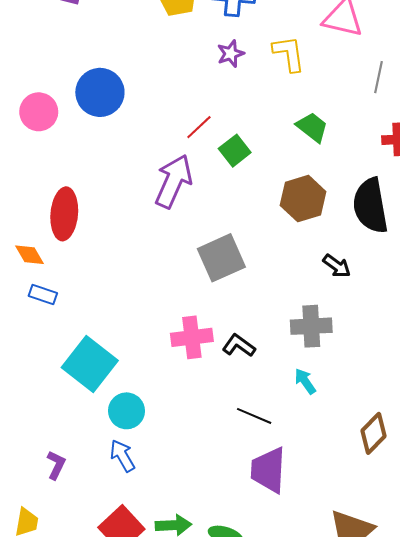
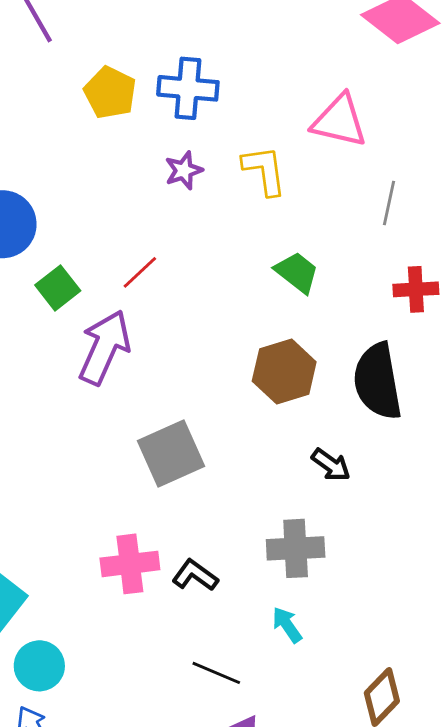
green square: (235, 151) -> (58, 288), moved

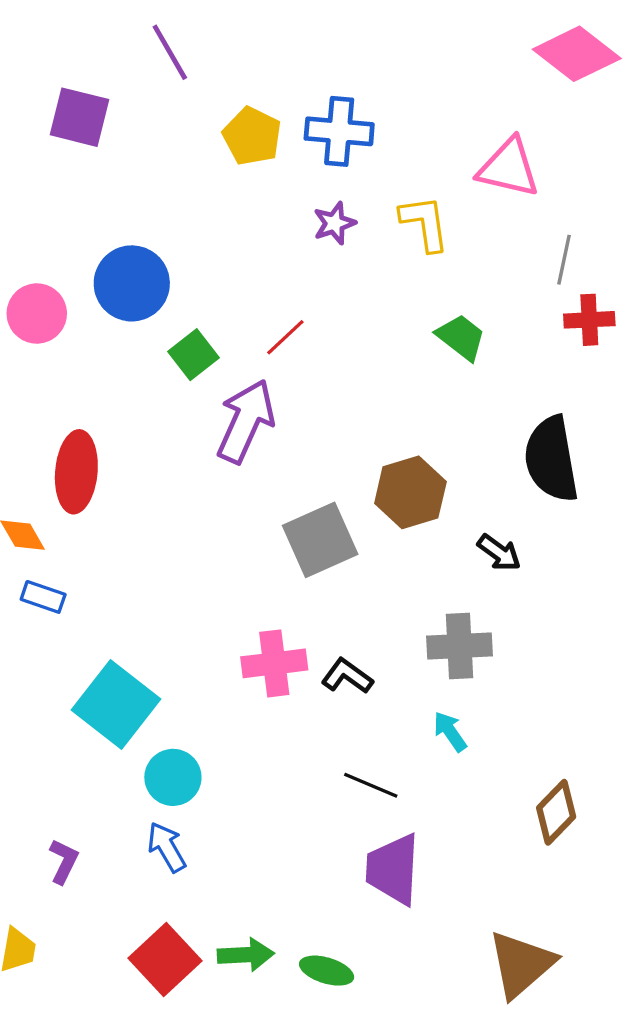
red cross: (416, 289) -> (589, 320), moved
brown hexagon: (284, 371) -> (410, 492), moved

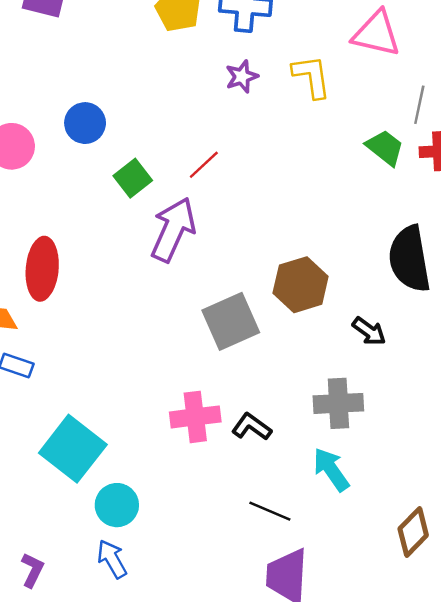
blue circle: (132, 283) -> (85, 123), size x0.7
green trapezoid: (461, 337) -> (385, 148), moved
cyan arrow: (450, 731) -> (331, 470), size x1.4

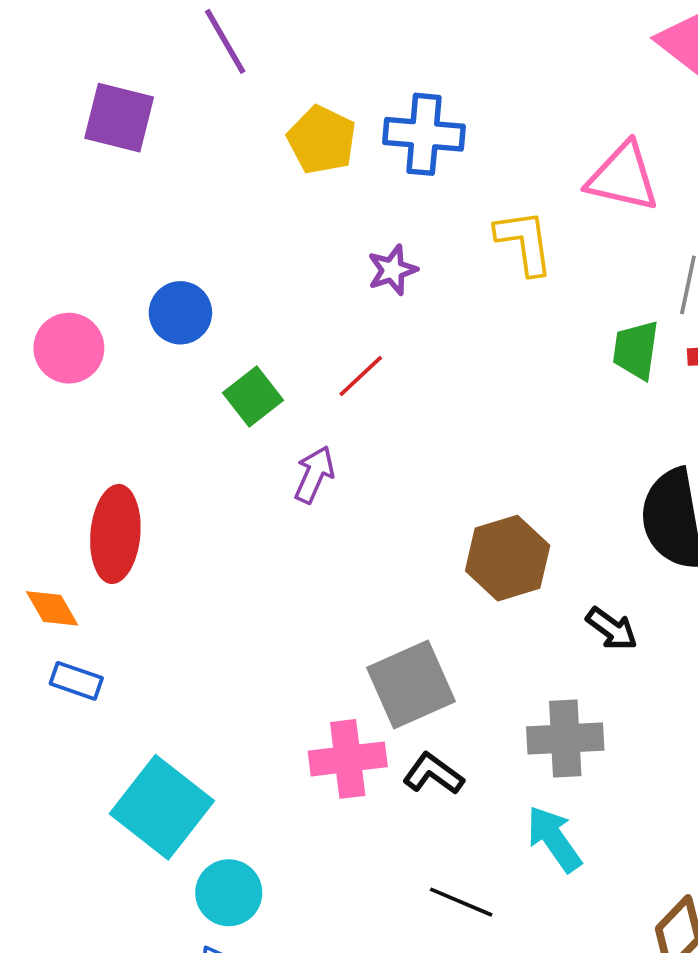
purple star: (242, 77) -> (392, 270), moved
green trapezoid: (385, 148) -> (636, 350), turned -120
purple arrow: (173, 230) -> (314, 475), size x0.6
gray square: (231, 321) -> (411, 685), moved

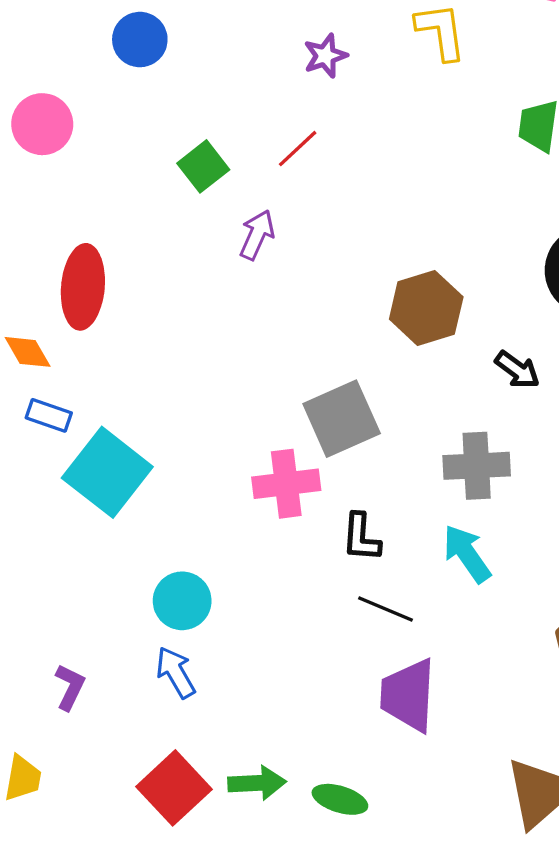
blue circle: (180, 313) -> (140, 40), moved
black L-shape: (433, 774) -> (361, 537), moved, turned -122
cyan square: (162, 807) -> (107, 472), moved

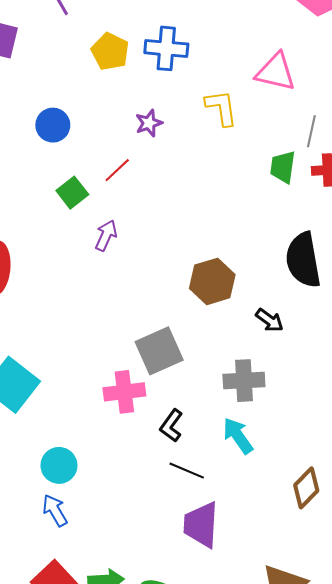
blue circle: (140, 40) -> (53, 125), moved
red line: (298, 149) -> (117, 170), moved
black L-shape: (361, 537) -> (171, 426), turned 32

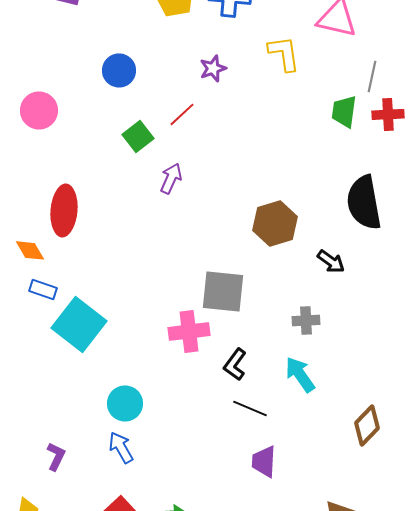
gray square: (159, 351) -> (223, 291), turned 30
gray cross: (244, 381) -> (306, 320), size x0.7
purple trapezoid: (201, 525) -> (264, 461), size x0.7

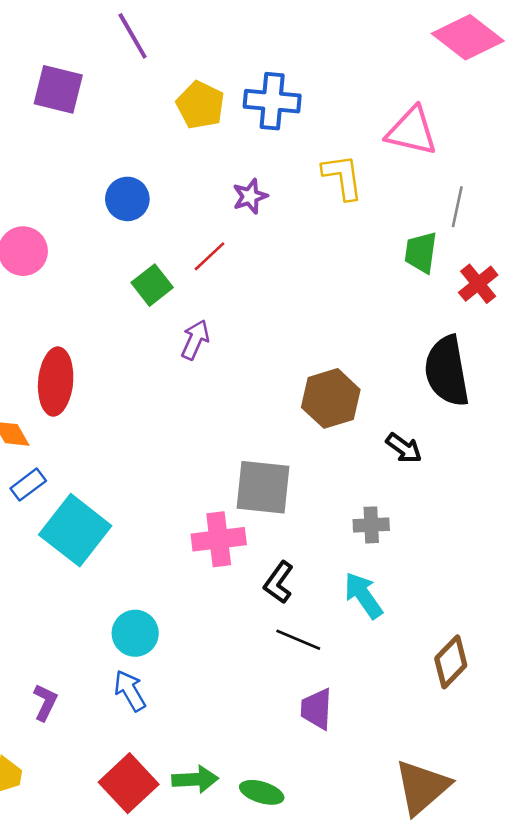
red cross: (388, 114) -> (478, 284), moved, turned -36
blue rectangle: (43, 289) -> (28, 485), turned -56

